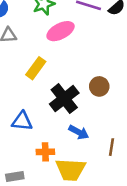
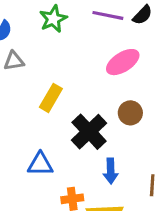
pink ellipse: (61, 31) -> (123, 62), moved
blue arrow: (79, 132) -> (111, 171), turned 66

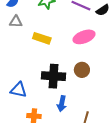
yellow rectangle: (51, 98) -> (42, 38), moved, turned 66
black cross: (89, 132) -> (53, 76), turned 35

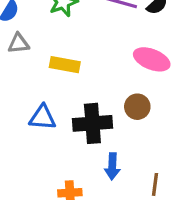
pink ellipse: (84, 37) -> (152, 59), moved, turned 50
blue triangle: (19, 90) -> (43, 117), moved

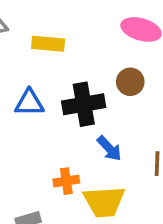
blue arrow: (112, 166) -> (109, 148), turned -40

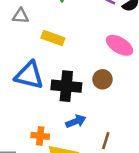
blue triangle: (29, 103) -> (29, 75), size x1.4
blue arrow: (109, 148) -> (76, 121), turned -84

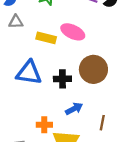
pink ellipse: (120, 45) -> (73, 32), moved
brown circle: (102, 79) -> (93, 69), size x1.6
black cross: (66, 86) -> (62, 79), size x0.7

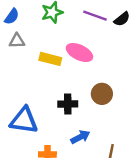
brown circle: (93, 69) -> (102, 94), size x0.7
blue triangle: (29, 73) -> (24, 120), moved

